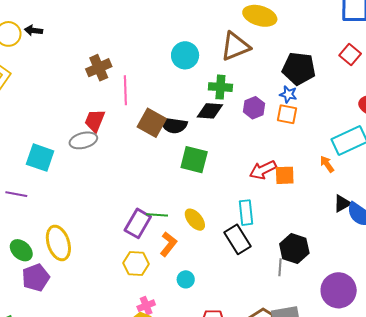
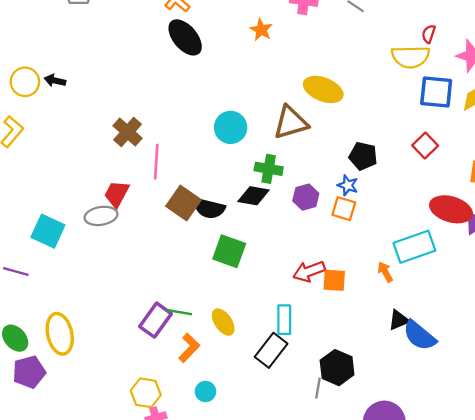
brown cross: (99, 68) -> (128, 132), turned -30
black pentagon: (299, 69) -> (363, 156), size x0.7
black rectangle: (237, 239) -> (271, 350), turned 64
yellow hexagon: (136, 263) -> (146, 393), moved

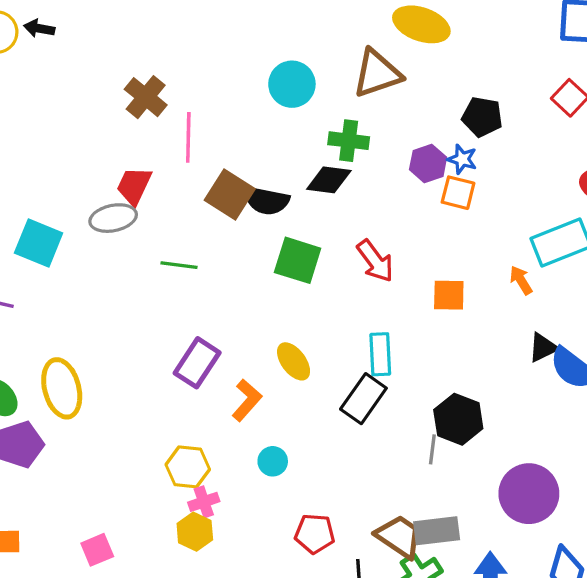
purple hexagon: (306, 197) -> (428, 163), moved
red arrow: (309, 271) -> (375, 261), moved, turned -104
green line: (179, 312) -> (179, 265), moved

